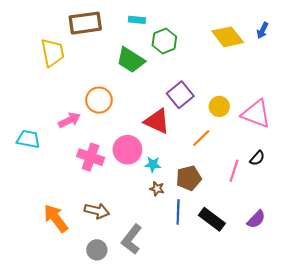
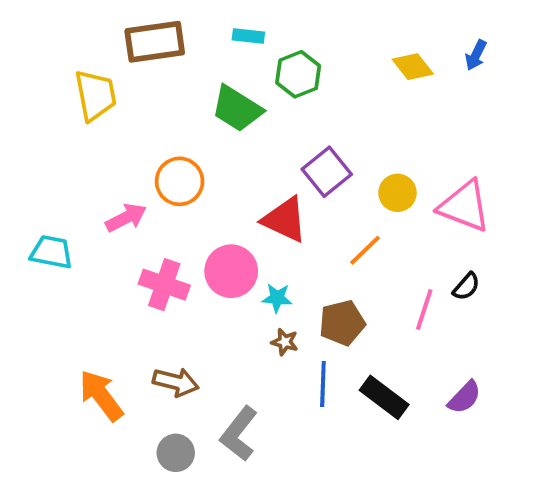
yellow diamond: (228, 37) -> (413, 67), size x0.7

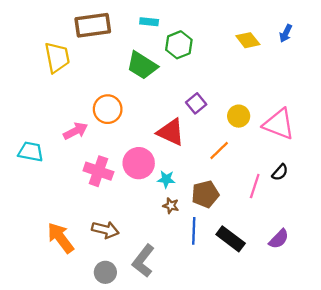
purple square: (327, 172) -> (196, 103), size x0.7

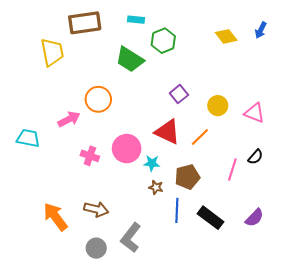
pink triangle: (279, 124) -> (254, 113), size x0.7
red triangle: (171, 132) -> (167, 132), moved
pink cross: (98, 171) -> (90, 156), size x0.7

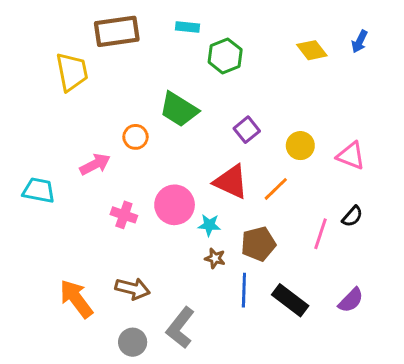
green trapezoid: (130, 59) -> (179, 109), moved
orange circle: (98, 99) -> (136, 137), size x0.7

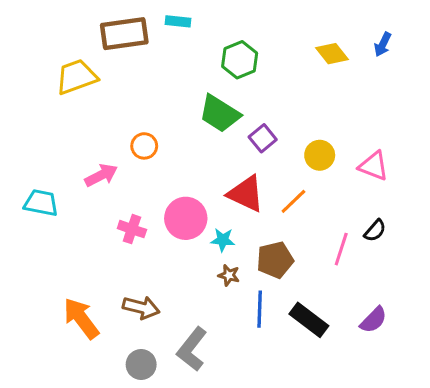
cyan rectangle: (188, 27) -> (178, 21), moved
yellow trapezoid: (72, 72) -> (76, 77), turned -99
green trapezoid: (179, 109) -> (220, 114), moved

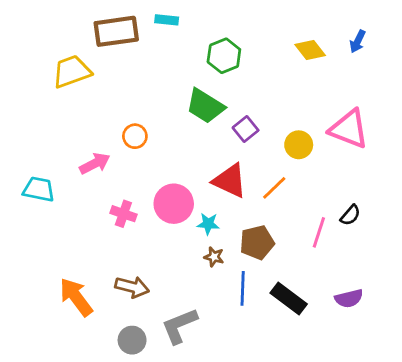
pink triangle: (374, 166) -> (349, 129), moved, size x1.4
purple semicircle: (374, 320) -> (349, 298), turned 32
gray L-shape: (192, 349) -> (179, 326), turned 30

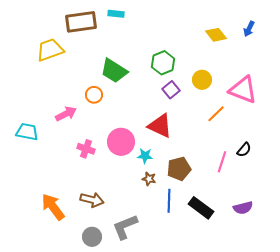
green hexagon: (224, 56) -> (163, 63), moved
green trapezoid: (205, 106) -> (114, 71), moved
yellow circle: (299, 145) -> (202, 80), moved
orange line: (274, 188) -> (216, 114), moved

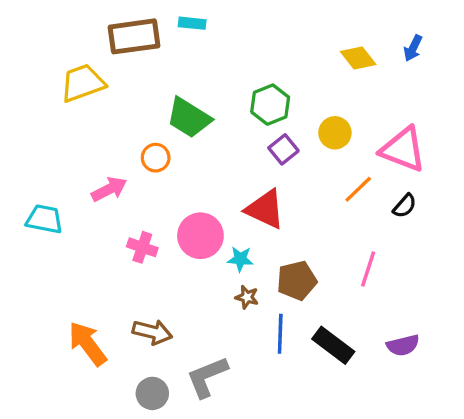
black semicircle: (244, 150) -> (405, 206), moved

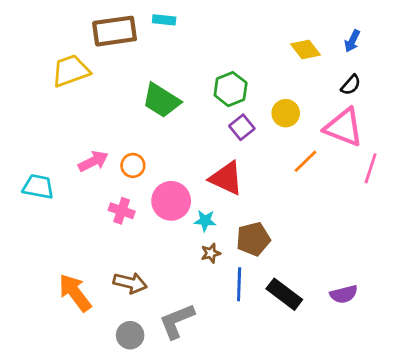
orange circle: (156, 158) -> (133, 165), moved
black semicircle: (405, 206) -> (351, 85), moved
pink line: (368, 269) -> (371, 168), moved
brown star: (247, 297) -> (211, 253), turned -30

